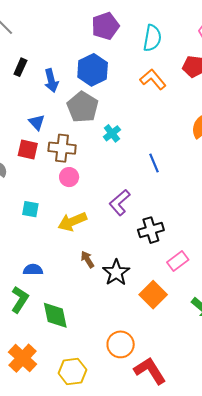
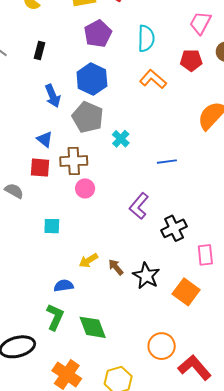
black rectangle: (20, 67) -> (39, 50), moved
blue line: (154, 163) -> (167, 162), turned -66
yellow arrow: (72, 222) -> (88, 260), moved, size x0.7
pink rectangle: (178, 261) -> (205, 255), turned -50

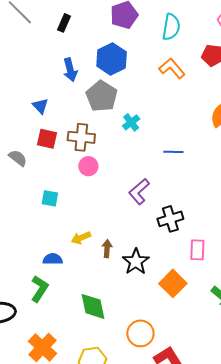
blue triangle: (45, 139) -> (40, 106), moved
brown arrow: (116, 267) -> (107, 249), turned 36
green diamond: (93, 327) -> (93, 306), moved

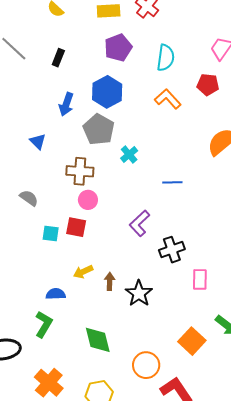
blue arrow: (70, 70) -> (66, 104), turned 35
red square: (47, 139) -> (76, 227), moved
gray semicircle: (18, 158) -> (29, 198), moved
orange square: (173, 283) -> (192, 341), moved

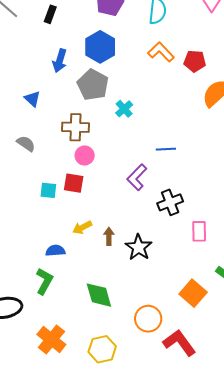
red pentagon: (208, 85) -> (195, 61), moved
blue line: (172, 182) -> (166, 149), moved
gray semicircle: (29, 198) -> (26, 144), moved

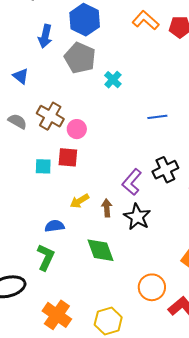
brown cross: (76, 127) -> (50, 116), moved, turned 32
purple L-shape: (137, 177) -> (132, 182), moved
green diamond: (99, 295) -> (100, 250), moved

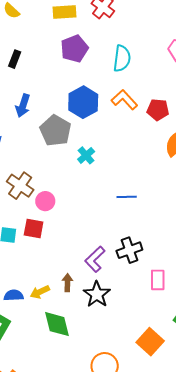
blue hexagon: (85, 20) -> (83, 102), moved
yellow arrow: (80, 201) -> (40, 292), moved

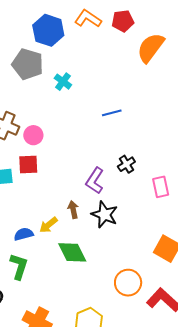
black cross: (129, 250) -> (126, 164), size x0.7

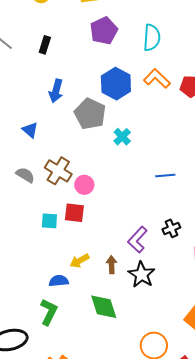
yellow arrow: (48, 225) -> (80, 261), moved

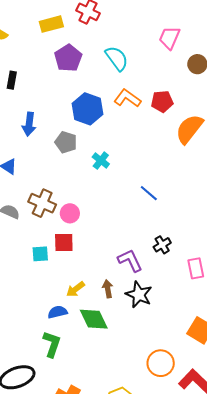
cyan semicircle: (152, 38) -> (117, 58), turned -32
gray pentagon: (90, 114) -> (66, 142), size x0.7
blue line: (165, 175) -> (149, 193), turned 54
purple L-shape: (137, 240) -> (130, 260), turned 120
green diamond: (104, 307) -> (94, 319), moved

